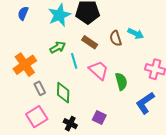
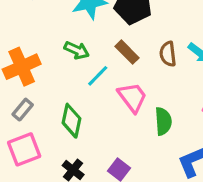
green arrow: (58, 47) -> (77, 50), turned 42
cyan line: (74, 61) -> (98, 76), turned 49
gray rectangle: (40, 88) -> (23, 110), moved, turned 56

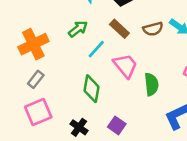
green arrow: (77, 50) -> (78, 29), turned -60
brown semicircle: (168, 54) -> (153, 29), turned -96
green diamond: (72, 121) -> (91, 89), moved

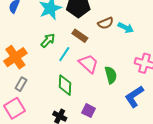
brown semicircle: (153, 29) -> (106, 23), moved
pink square: (38, 112) -> (14, 108), moved

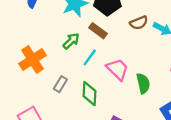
brown rectangle: (80, 36) -> (98, 31), moved
gray rectangle: (21, 84) -> (60, 84), moved

